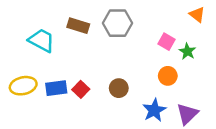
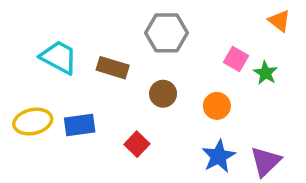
brown rectangle: (78, 26) -> (113, 68), moved
orange circle: (168, 76) -> (217, 106), moved
brown circle: (119, 88) -> (163, 94), moved
red square: (81, 89) -> (137, 144), moved

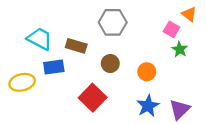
pink square: (236, 59) -> (171, 29), moved
blue rectangle: (80, 125) -> (54, 67), moved
red square: (137, 144) -> (93, 98), size x1.6

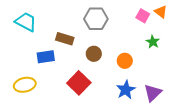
pink square: (171, 29) -> (143, 16), moved
cyan trapezoid: (40, 39) -> (26, 22), moved
yellow ellipse: (22, 82) -> (25, 85), moved

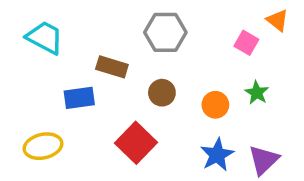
pink square: (143, 16) -> (246, 43), moved
green star: (153, 42) -> (257, 93), moved

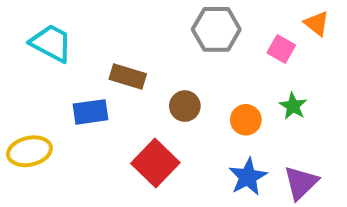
gray hexagon: (165, 32) -> (216, 29), moved
yellow ellipse: (43, 146) -> (29, 151), moved

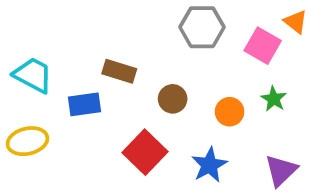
cyan trapezoid: (51, 43) -> (33, 75), moved
pink square: (281, 49) -> (263, 46), size x1.4
blue star: (248, 177) -> (209, 165), moved

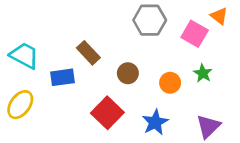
brown rectangle: (119, 71) -> (88, 53), turned 30
yellow ellipse: (27, 141) -> (20, 105), turned -40

